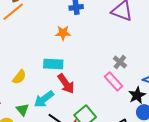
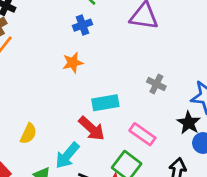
cyan rectangle: (53, 64) -> (105, 103), moved
pink rectangle: (114, 81) -> (142, 134), moved

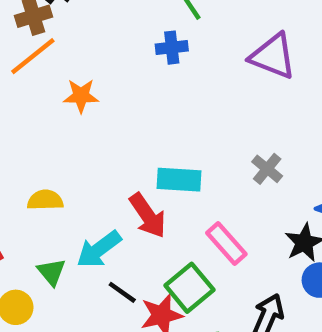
orange star: (73, 63) -> (81, 96), moved
yellow semicircle: (28, 134) -> (45, 200), turned -130

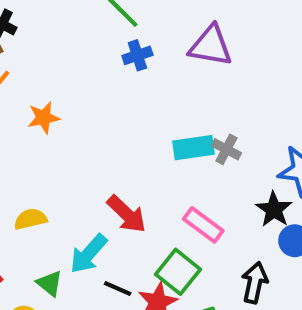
blue cross: (172, 48) -> (137, 55), moved
cyan rectangle: (179, 180) -> (193, 148), moved

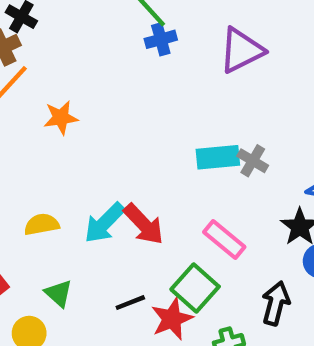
purple triangle: (211, 46) -> (241, 50), turned -39
blue cross: (137, 55) -> (161, 39), moved
cyan arrow: (88, 254) -> (105, 223), moved
black line: (118, 289) -> (130, 303), turned -48

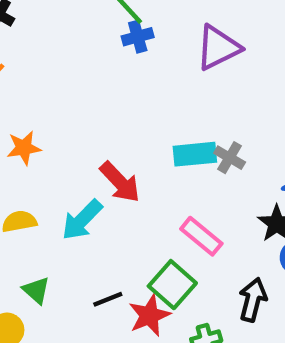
orange star: (61, 118) -> (24, 148), moved
red arrow: (144, 224) -> (120, 182), moved

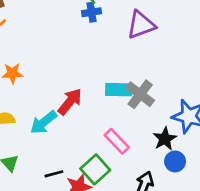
gray cross: (230, 158) -> (140, 94), size x1.5
red arrow: (120, 182) -> (70, 102), turned -104

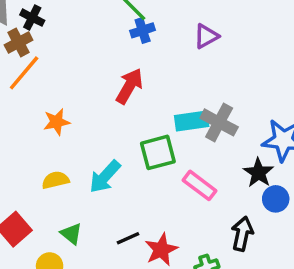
purple triangle: (141, 25) -> (206, 36), size x0.7
red arrow: (70, 102) -> (129, 86), moved
green square: (95, 169) -> (158, 152), moved, turned 36

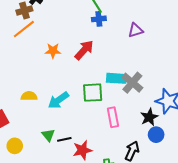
orange star: (57, 122) -> (53, 51), moved
pink rectangle: (200, 185) -> (113, 117), turned 30
green triangle: (71, 234) -> (48, 135), moved

